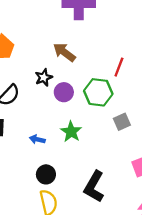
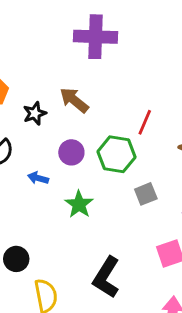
black star: (44, 77) -> (35, 113), moved
blue arrow: (37, 139) -> (38, 178), moved
black circle: (46, 174) -> (16, 259), moved

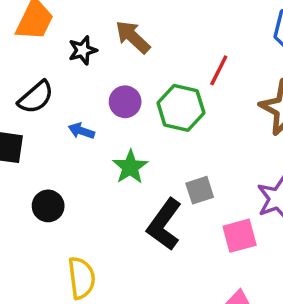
gray square: (146, 194) -> (200, 190), moved
black circle: (16, 259) -> (48, 206), moved
black L-shape: (106, 277) -> (164, 224), moved

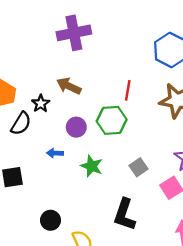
black semicircle: (36, 97) -> (21, 124), moved
black circle: (48, 206) -> (51, 220), moved
black L-shape: (164, 224) -> (125, 215), moved

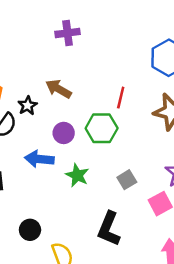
purple cross: (74, 33) -> (68, 33), size x0.7
blue arrow: (55, 153) -> (39, 159), size x1.6

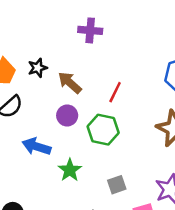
red line: (121, 98) -> (115, 92), moved
black star: (28, 106) -> (38, 68), moved
purple circle: (64, 133) -> (67, 115), moved

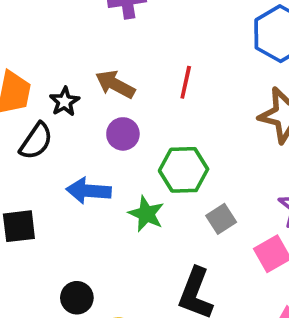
black star: (38, 68) -> (64, 102), moved
green hexagon: (103, 130) -> (184, 170), moved

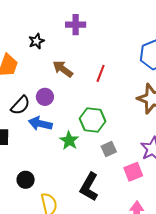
black star: (64, 102) -> (37, 41), moved
purple circle: (123, 134) -> (45, 97), moved
black semicircle: (36, 141) -> (20, 105), moved

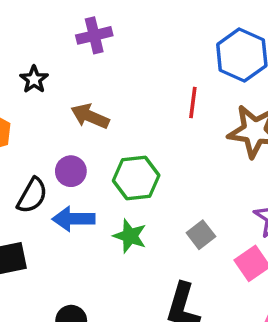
red line: (101, 73) -> (193, 102), moved
green hexagon: (93, 120) -> (136, 178), moved

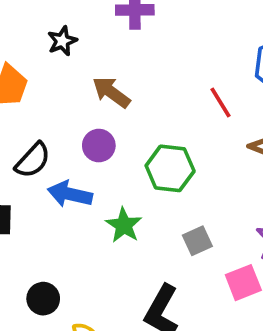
red line: (193, 102) -> (221, 103), turned -52
purple circle: (71, 171) -> (99, 146), moved
green hexagon: (136, 178) -> (170, 168), moved

